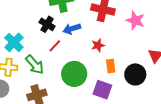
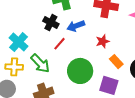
orange rectangle: (111, 66) -> (116, 62), turned -32

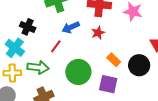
black cross: (51, 23) -> (28, 27), moved
red star: (103, 41) -> (98, 33), moved
green arrow: (40, 63) -> (38, 67), turned -35

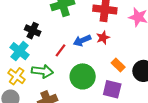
blue arrow: (71, 27) -> (82, 40), moved
yellow cross: (12, 73) -> (17, 76), turned 36

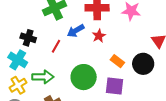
blue arrow: (82, 40) -> (76, 31), moved
red line: (60, 50) -> (56, 46), moved
yellow cross: (17, 76) -> (18, 85), turned 30

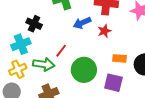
red line: (56, 46) -> (61, 51), moved
cyan cross: (18, 60) -> (21, 44), turned 30
orange rectangle: (117, 61) -> (119, 58), turned -40

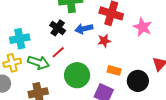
black cross: (34, 24) -> (58, 28), moved

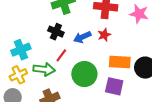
blue arrow: (84, 29) -> (82, 37), moved
orange rectangle: (114, 70) -> (120, 62), size x1.5

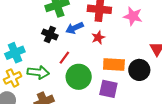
blue arrow: (82, 37) -> (75, 28), moved
red line: (61, 55) -> (64, 58), moved

